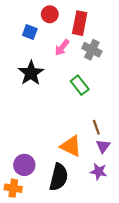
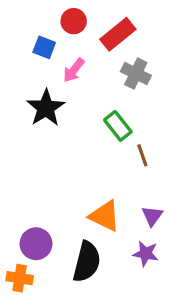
red rectangle: (80, 23) -> (118, 34), turned 40
pink arrow: (62, 48) -> (74, 70), moved
brown line: (96, 127) -> (142, 155), moved

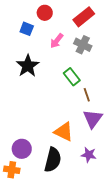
red rectangle: (118, 34) -> (84, 17), moved
pink arrow: (74, 70) -> (57, 41), moved
purple triangle: (152, 216) -> (93, 119), moved, size x1.5

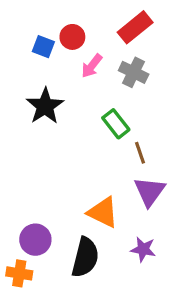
red circle: (45, 13) -> (72, 37), moved

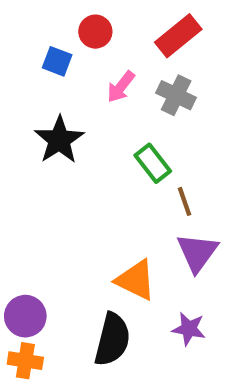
red circle: (72, 37) -> (95, 32), moved
purple circle: (35, 240) -> (25, 316), moved

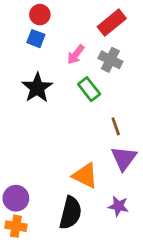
red circle: (95, 32) -> (40, 15), moved
green rectangle: (153, 163) -> (89, 89), moved

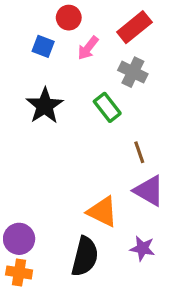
red circle: (40, 15) -> (69, 18), moved
pink arrow: (76, 54) -> (88, 48), moved
purple triangle: (124, 158) -> (149, 191), turned -36

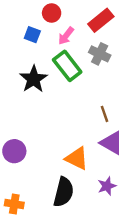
green rectangle: (107, 107) -> (67, 66), moved, size x1.4
purple circle: (19, 239) -> (14, 151), moved
purple star: (142, 248) -> (107, 186), turned -30

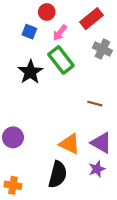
gray cross: (100, 54) -> (102, 49), moved
brown line: (104, 114) -> (95, 104), turned -56
purple triangle: (112, 143) -> (101, 143), moved

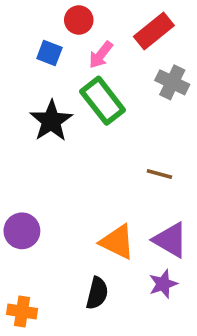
black semicircle: (58, 174) -> (97, 293), size x0.7

